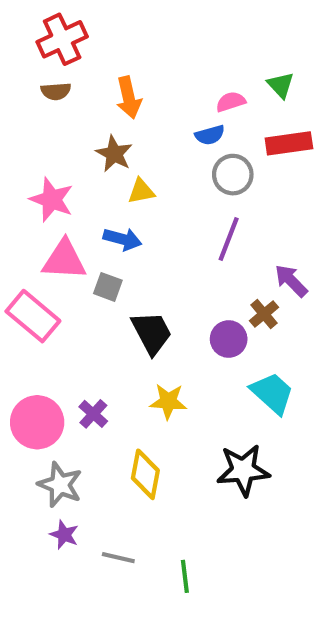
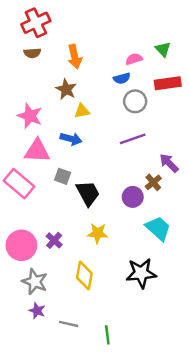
purple line: (229, 239) -> (133, 139), turned 50
gray square: (108, 287) -> (63, 176), moved

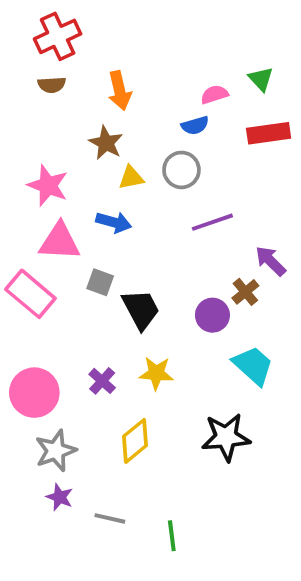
gray circle: (135, 101) -> (181, 170), moved
purple cross: (54, 240) -> (102, 381), moved
yellow diamond: (84, 276) -> (135, 441), turned 40
gray star: (35, 282) -> (56, 451), turned 30

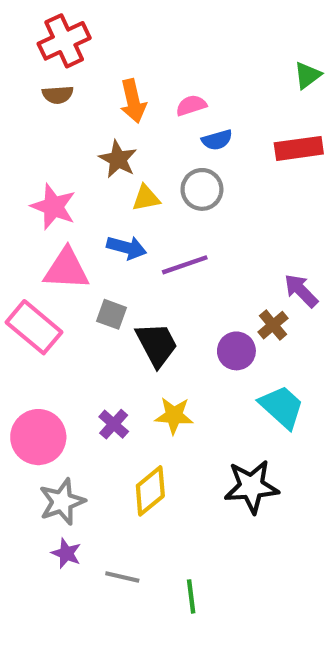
green triangle: (261, 79) -> (307, 75), moved, turned 36
pink semicircle: (214, 94) -> (191, 105), moved
purple line: (212, 222) -> (185, 265), moved

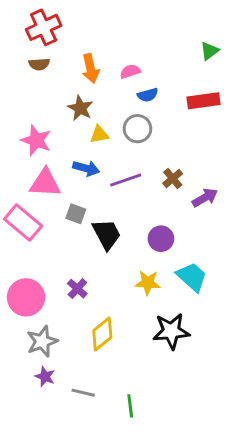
purple arrow: (301, 291) -> (205, 198), turned 105
brown cross: (273, 325) -> (173, 179), moved
yellow star: (174, 416) -> (148, 283), moved

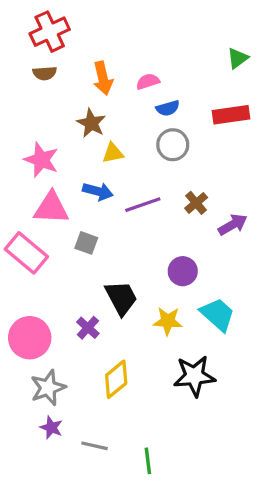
gray circle: (137, 129) -> (173, 145), moved
black trapezoid: (107, 234) -> (121, 298), moved

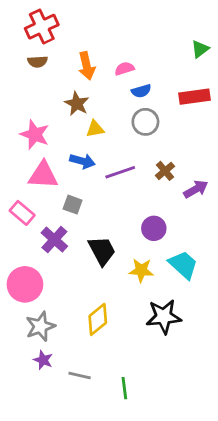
pink rectangle: (26, 253) -> (22, 213), size x0.7
purple cross: (88, 328) -> (54, 240), moved, size x1.4

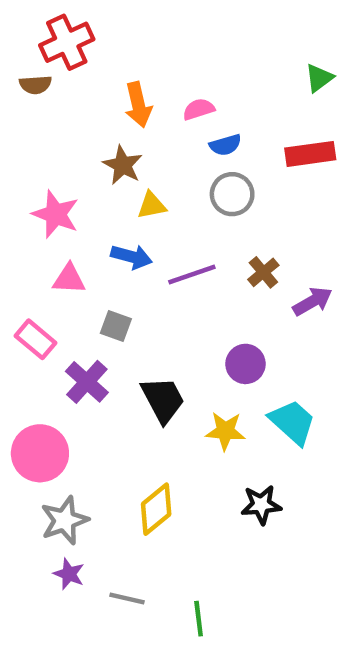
brown semicircle: (38, 62) -> (35, 85), moved
pink triangle: (43, 175) -> (69, 279), size x0.7
black star: (164, 317) -> (261, 505), size x0.7

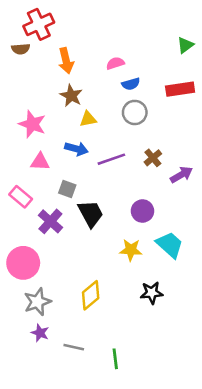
orange arrow: (138, 105) -> (66, 61), moved
black trapezoid: (163, 400) -> (91, 214), moved

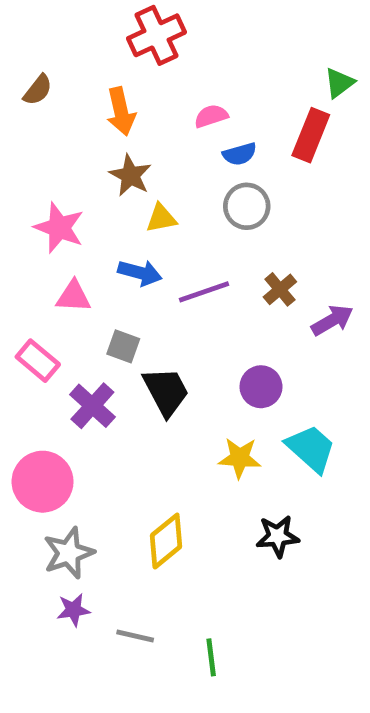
red cross: (39, 24) -> (157, 35), moved
brown semicircle: (21, 49) -> (38, 90), turned -48
red rectangle: (180, 89) -> (311, 135), moved, turned -60
purple star: (40, 333) -> (73, 610), turned -30

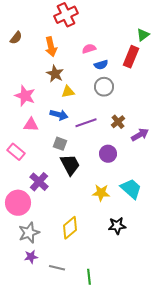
gray square: (123, 346) -> (60, 144), moved
purple circle: (261, 387) -> (108, 154), moved
purple cross: (92, 406) -> (39, 182), moved

